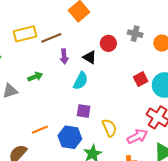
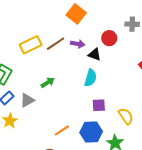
purple arrow: (64, 56) -> (78, 44), moved, turned -64

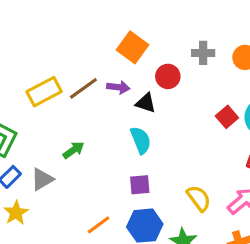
orange square: (76, 14) -> (132, 47), moved
cyan semicircle: (91, 78) -> (141, 140), turned -36
purple square: (99, 105) -> (140, 185), moved

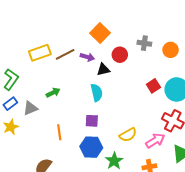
black triangle: (146, 103) -> (103, 69), turned -40
yellow semicircle: (199, 198) -> (128, 135), turned 90
orange line: (99, 225) -> (59, 132), moved, turned -70

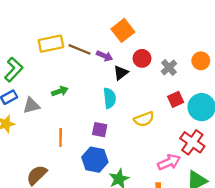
gray cross: (144, 43) -> (169, 67), moved, turned 32
brown line: (65, 54) -> (80, 49), turned 42
black triangle: (103, 69) -> (121, 73), turned -32
yellow semicircle: (128, 135) -> (144, 119), moved

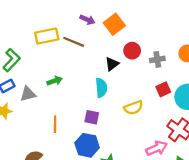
purple arrow: (105, 56) -> (87, 20), moved
gray cross: (169, 67) -> (157, 59), turned 32

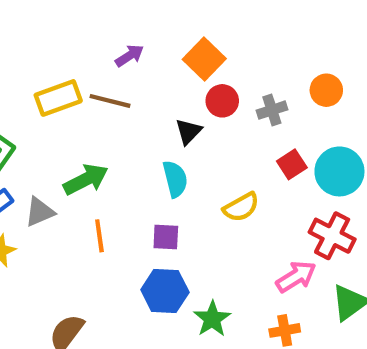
purple arrow: (87, 20) -> (130, 56), turned -48
orange square: (114, 24) -> (204, 59), moved
green arrow: (55, 81) -> (86, 179), size x1.5
orange line: (55, 124) -> (99, 236), moved

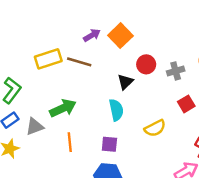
orange square: (204, 59) -> (120, 36), moved

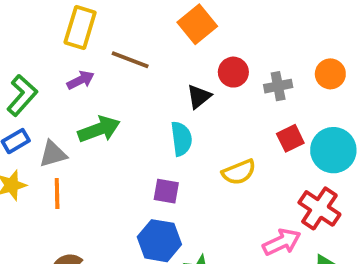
purple arrow: (92, 35) -> (81, 80), moved
yellow rectangle: (48, 59) -> (80, 27), moved, turned -60
orange line: (70, 142) -> (57, 193), moved

